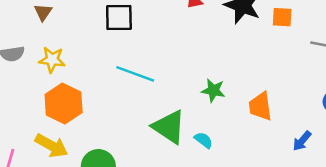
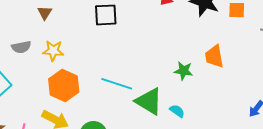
cyan line: (135, 74) -> (117, 84), moved
orange trapezoid: (260, 106) -> (214, 56), moved

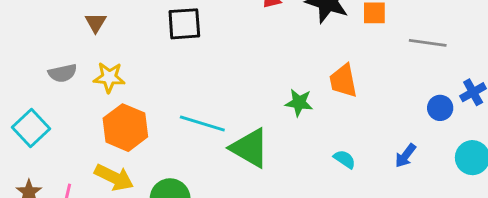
cyan semicircle: (177, 111) -> (345, 159), moved

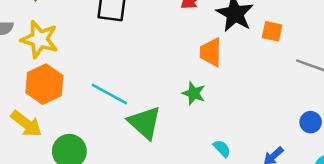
yellow star: (109, 77) -> (39, 39), size x1.4
orange trapezoid: (343, 81) -> (211, 52), moved

